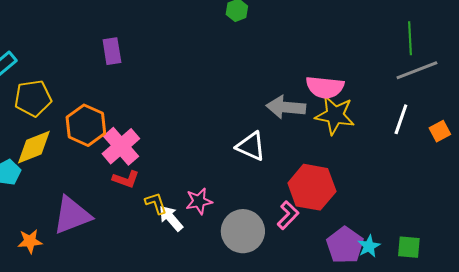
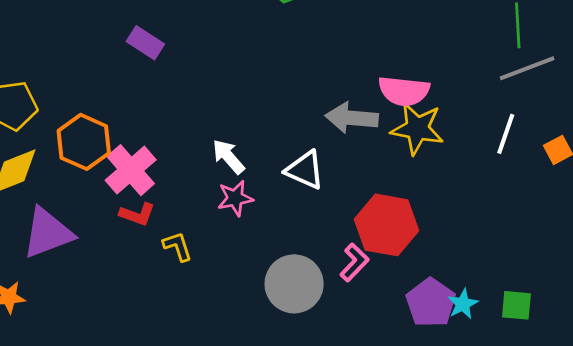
purple rectangle: (112, 51) -> (145, 43), moved, turned -48
pink star: (199, 201) -> (235, 198), moved
purple triangle: (72, 215) -> (48, 233), moved
white arrow: (171, 218) -> (228, 157), moved

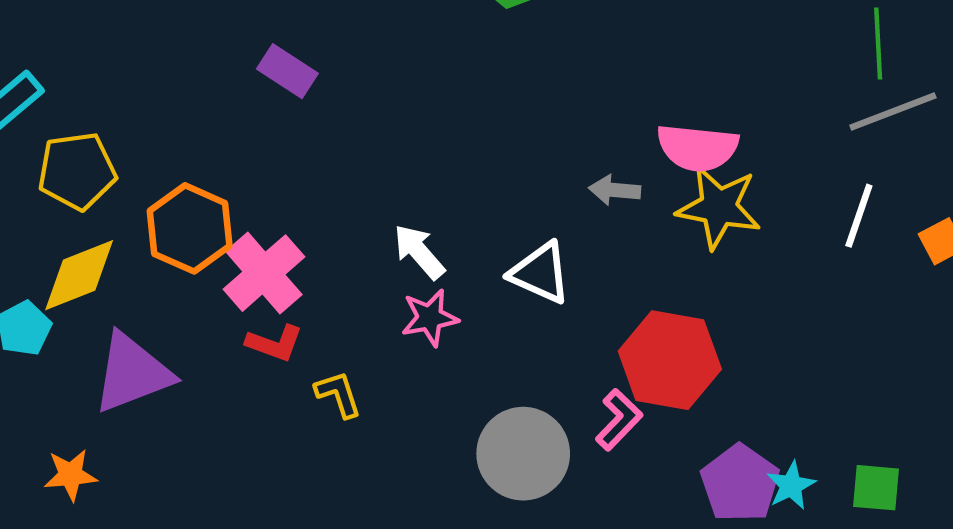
gray arrow: (352, 118) -> (615, 190), size x0.6

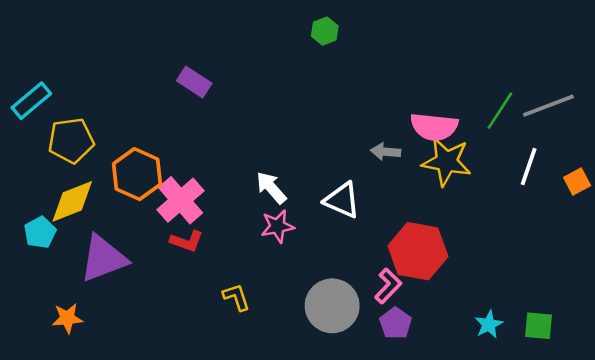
green line: (878, 44) -> (500, 111), moved, turned 36
yellow L-shape: (338, 394) -> (236, 297), moved
purple pentagon: (740, 483) -> (396, 323), moved, size x0.7

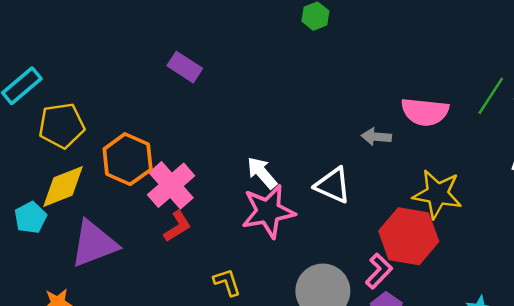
yellow star: (447, 162) -> (437, 194), moved
pink star: (277, 226) -> (268, 211), size x1.6
red L-shape: (187, 241) -> (177, 226), turned -52

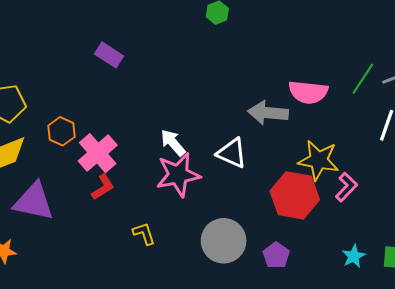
gray arrow: (376, 137) -> (268, 113), size x1.6
orange hexagon: (128, 159) -> (61, 131), size x0.7
purple triangle: (94, 244) -> (34, 202), turned 33
pink L-shape: (379, 271) -> (346, 187), moved

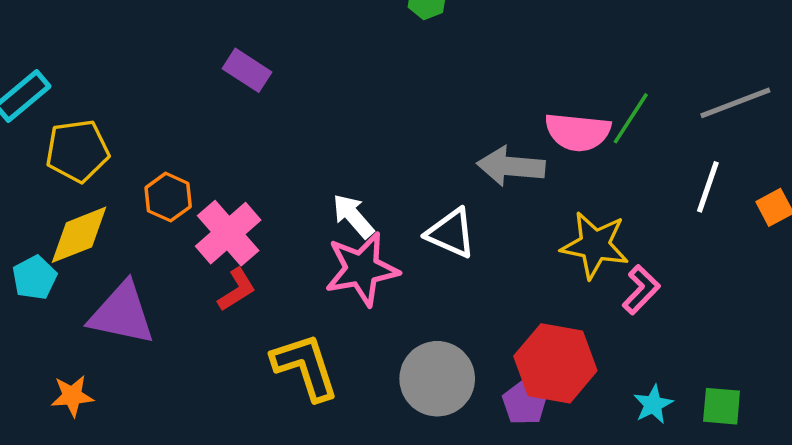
green line: (363, 79) -> (631, 118), moved
red hexagon: (295, 195) -> (555, 363), moved
yellow L-shape: (144, 234) -> (305, 367), size x1.8

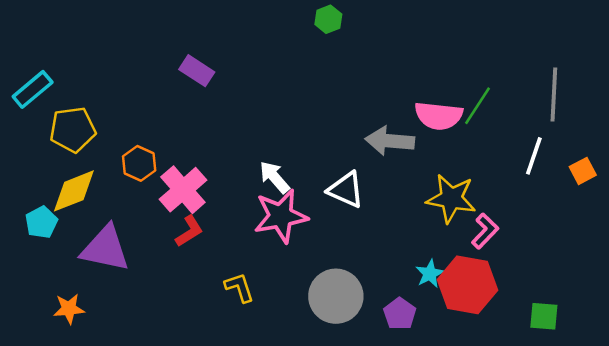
gray line: (735, 103) -> (554, 94), turned -66
red hexagon: (555, 363) -> (467, 285), moved
yellow L-shape: (305, 367) -> (239, 287), size x0.6
cyan star: (653, 404) -> (430, 274), moved

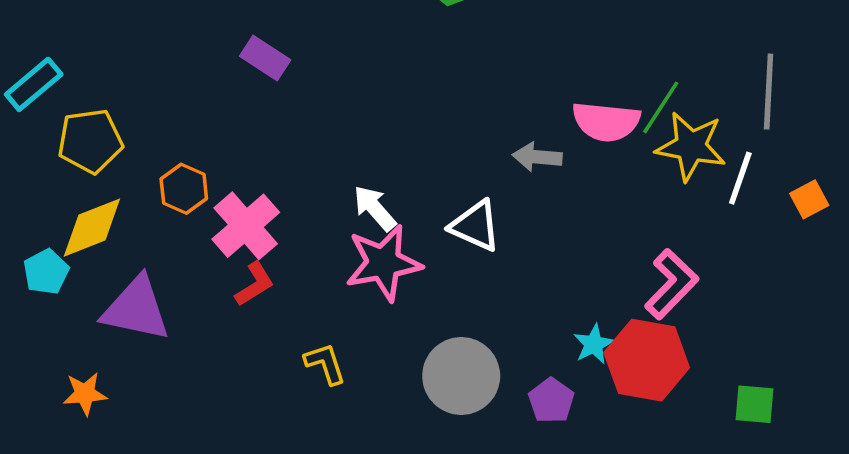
gray arrow: (390, 141) -> (537, 157), size x0.7
yellow star: (451, 198) -> (691, 146), moved
pink L-shape: (485, 231) -> (671, 284), size x1.4

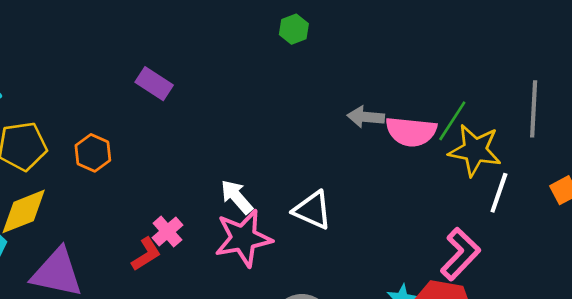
gray arrow: (537, 157) -> (366, 117), moved
white line: (740, 178) -> (499, 193), moved
orange hexagon: (184, 189) -> (93, 153), moved
pink cross: (246, 226) -> (167, 231), moved, size x0.6

